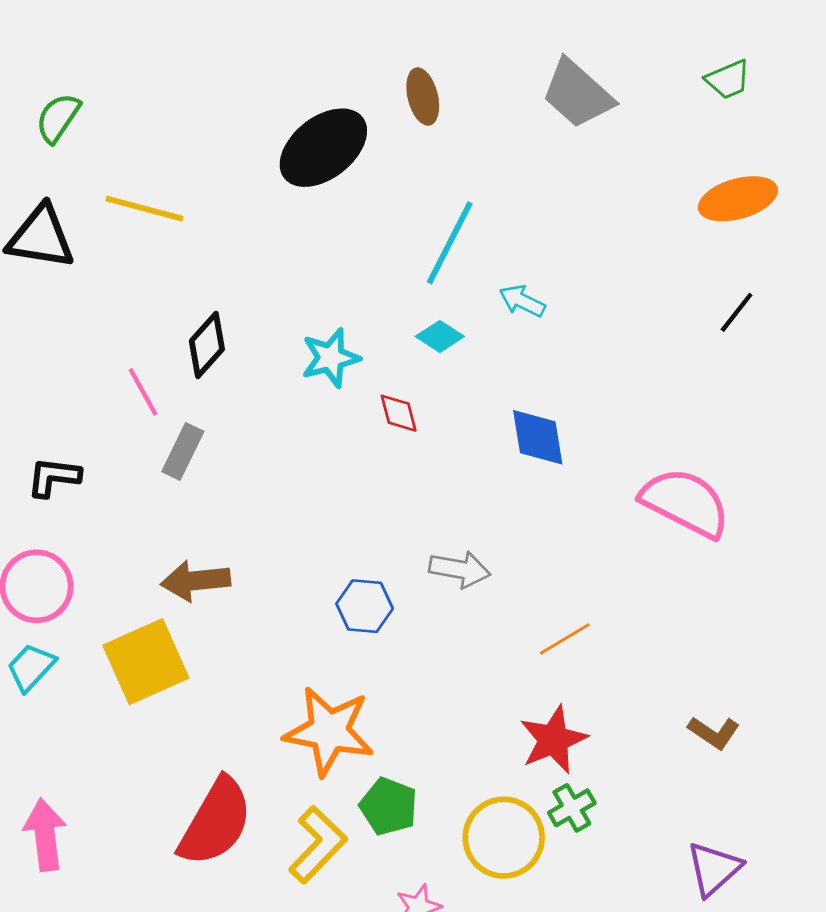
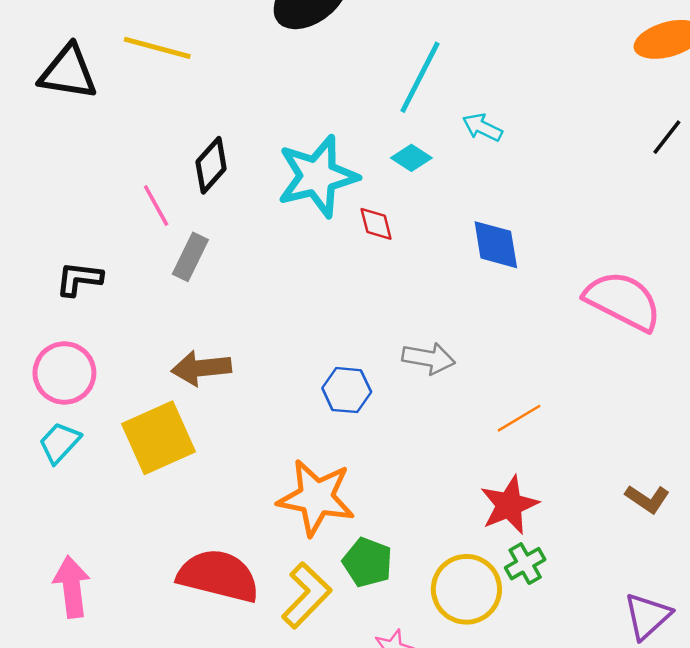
cyan star: (330, 358) -> (317, 176), size x1.6
red semicircle: (215, 822) -> (218, 576), turned -106

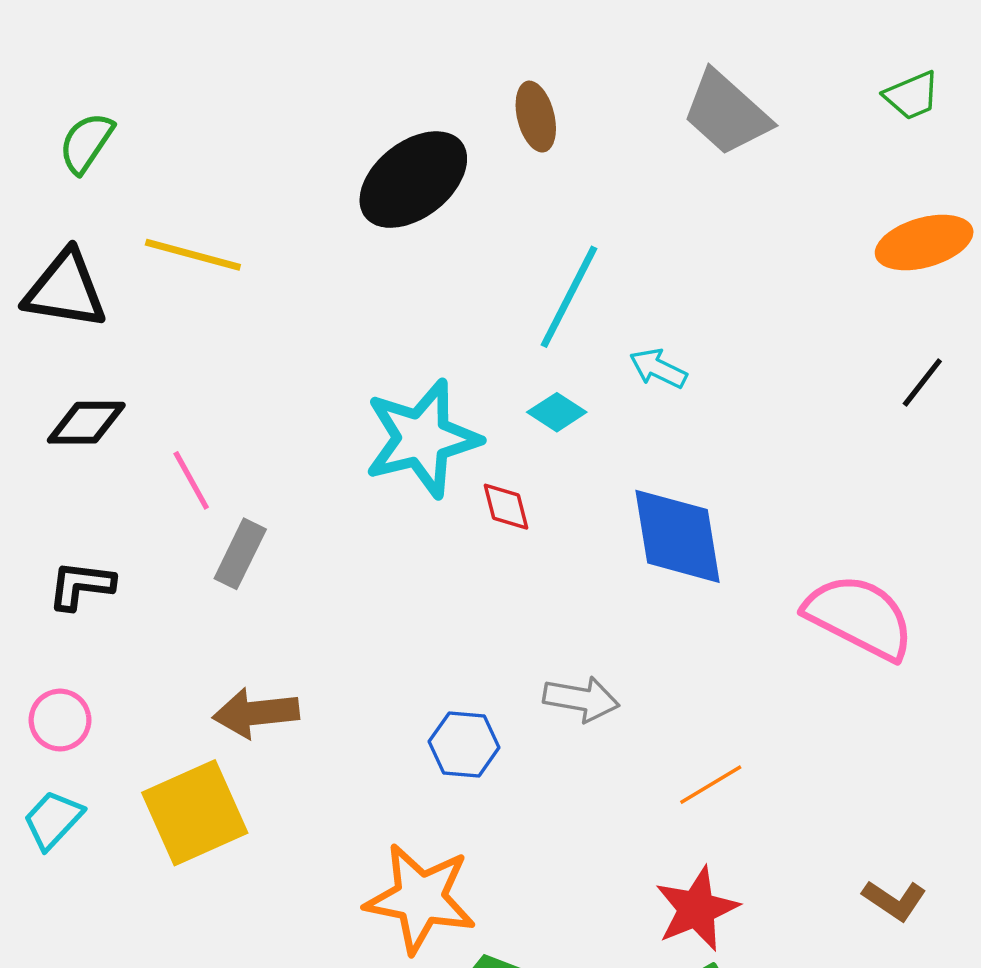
black diamond: (211, 165) -> (86, 423), moved, turned 48
blue diamond: (496, 245) -> (677, 536), size x1.4
pink circle: (64, 373) -> (60, 720), size x0.7

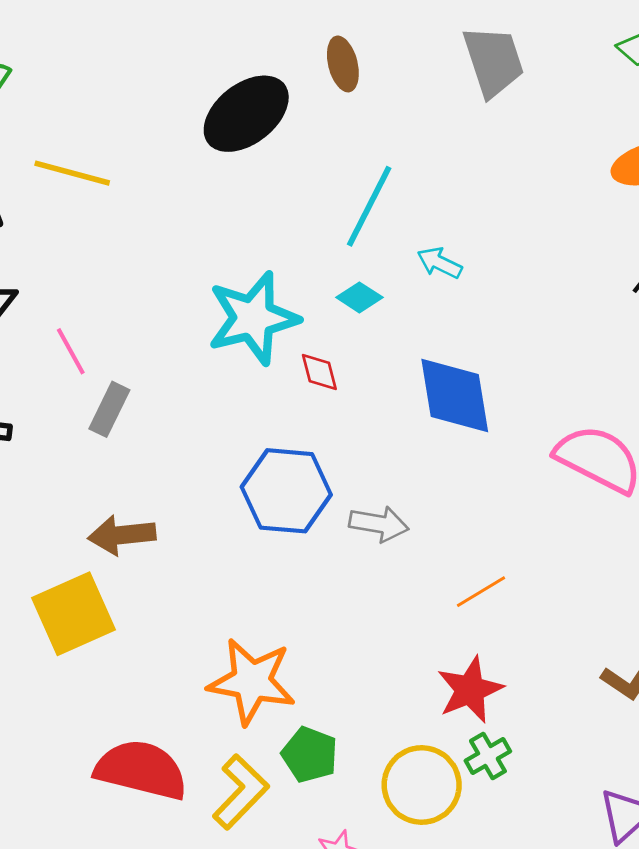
gray trapezoid: (726, 113) -> (493, 61), turned -150
blue hexagon: (464, 744) -> (286, 491), moved, size x1.6

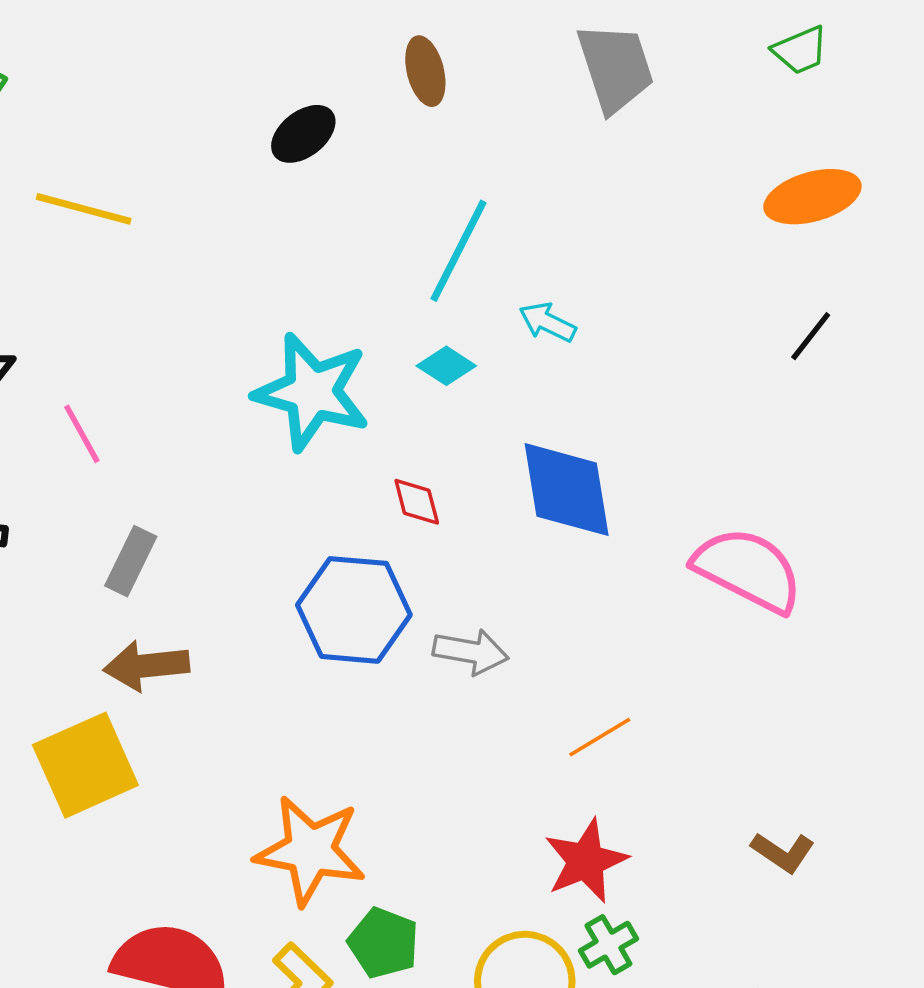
black ellipse: (246, 114) -> (303, 134), size x0.6
cyan star: (253, 318) -> (312, 392), turned 30
red diamond: (319, 372) -> (417, 502), moved
gray rectangle: (109, 409) -> (131, 561), moved

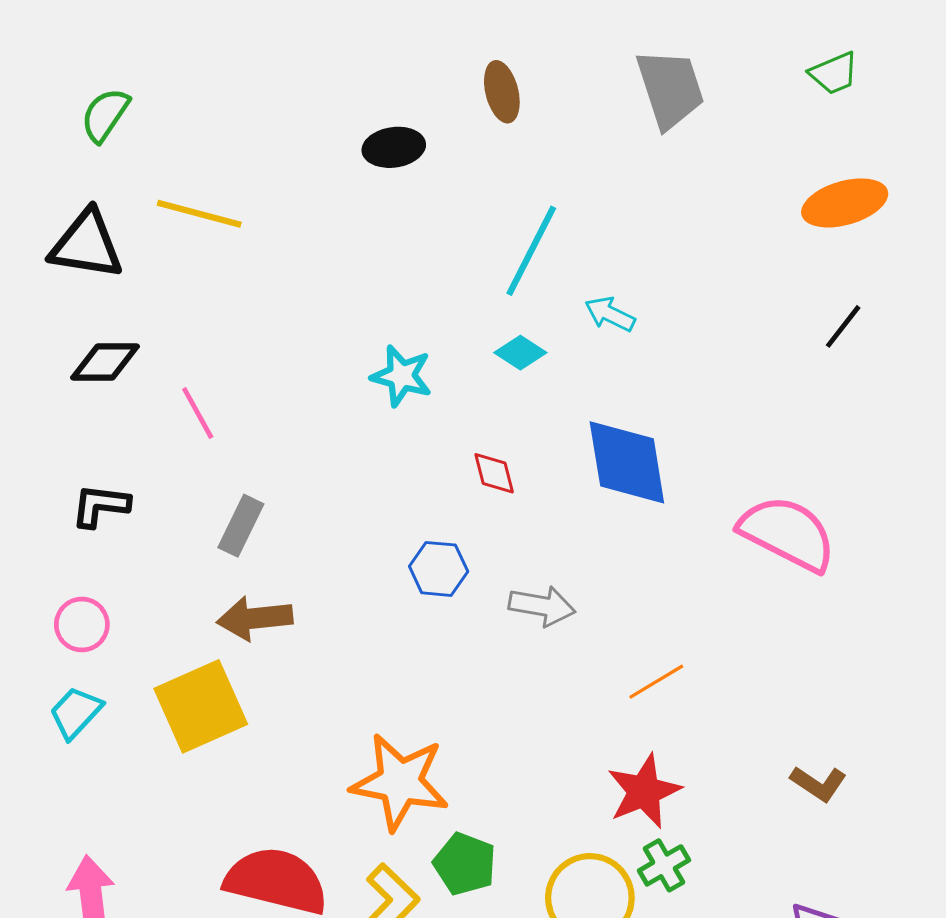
black ellipse: (303, 134) -> (394, 147), turned 30
cyan star: (312, 392) -> (401, 376), size x0.6
blue hexagon: (354, 610) -> (439, 569), size x0.6

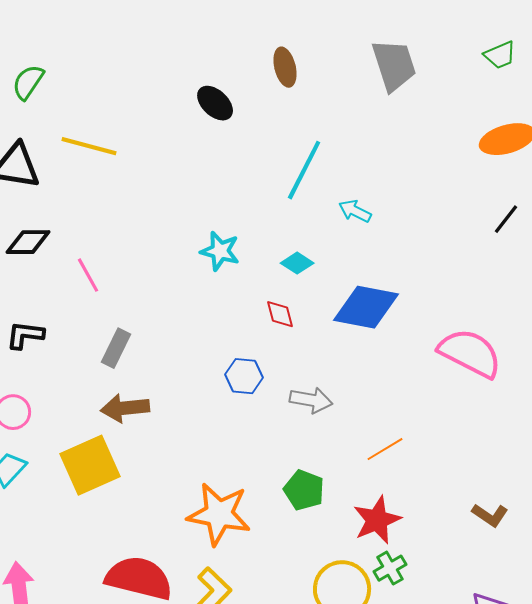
black ellipse: (394, 147) -> (215, 103), turned 51
cyan diamond: (520, 353) -> (297, 263), moved
blue diamond: (627, 462) -> (366, 307), turned -70
green pentagon: (465, 864) -> (304, 490), moved

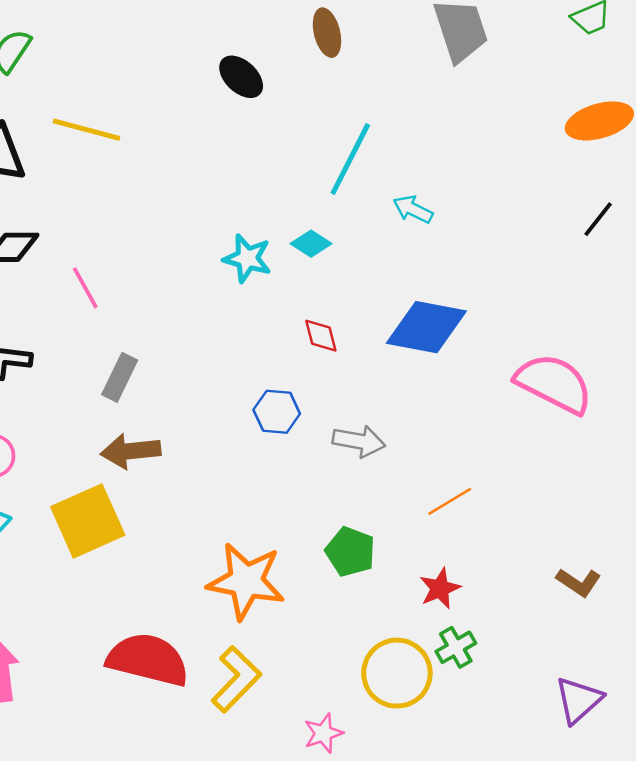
cyan diamond: (297, 263) -> (311, 244), moved
red star: (377, 520) -> (440, 588), size x0.7

